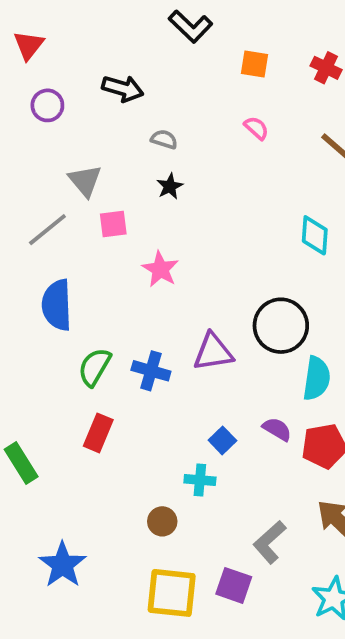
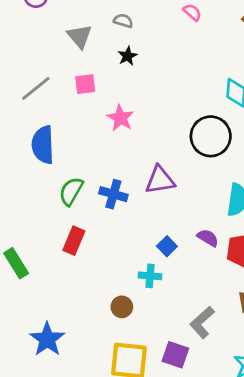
gray triangle: (85, 181) -> (80, 36), moved
black circle: (281, 326) -> (211, 136), moved

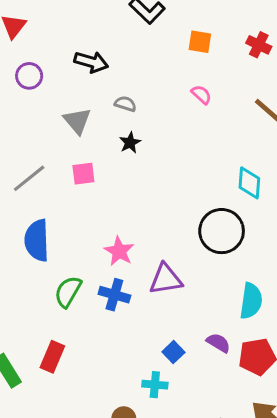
pink star: (120, 118) -> (119, 251), moved
red rectangle: (74, 241) -> (52, 357), moved

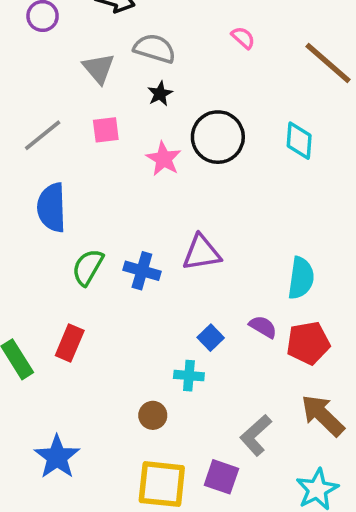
gray semicircle: (125, 104) -> (155, 49), size x1.6
black circle: (222, 231) -> (218, 137), moved
pink star: (119, 251) -> (164, 159), moved

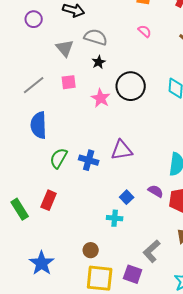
brown circle: (153, 415) -> (91, 250), moved

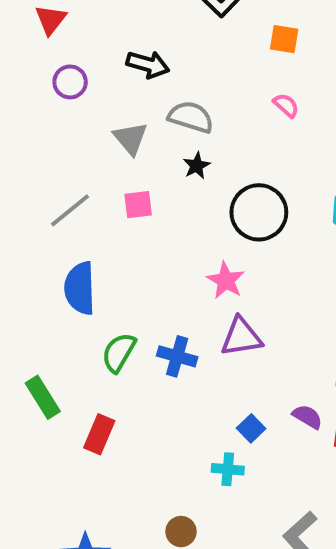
pink star: (101, 98) -> (226, 280), moved
green rectangle: (20, 209) -> (43, 397), moved

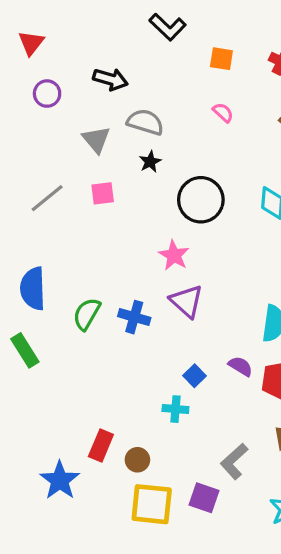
blue semicircle: (80, 288) -> (33, 289), moved
purple triangle: (241, 337) -> (187, 301), turned 51
red rectangle: (99, 434) -> (101, 445), moved

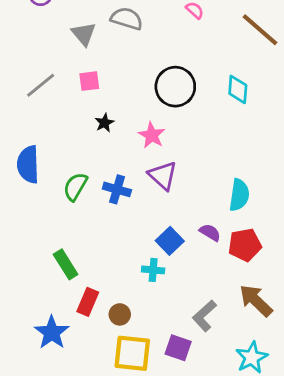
black star: (150, 162) -> (104, 123), moved
green rectangle: (25, 350) -> (66, 264), moved
blue square: (194, 376) -> (170, 241), size x1.4

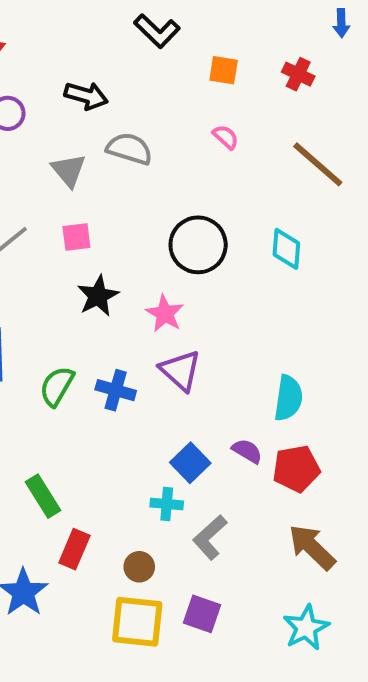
black star: (104, 123) -> (98, 296), size x1.5
brown circle: (120, 314) -> (139, 567), moved
gray L-shape: (204, 316) -> (210, 537), moved

